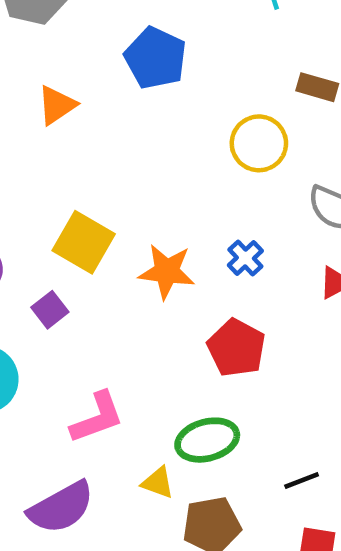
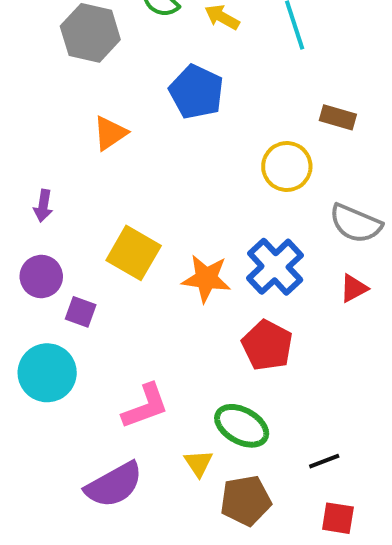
blue cross: (245, 258) -> (275, 267), size x1.8
purple square: (50, 310) -> (81, 312), moved, turned -32
green ellipse: (207, 440) -> (242, 426), turned 44
yellow triangle: (158, 483) -> (198, 463), turned 36

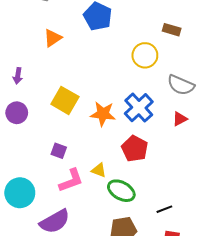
purple square: (81, 312) -> (59, 151), moved
cyan circle: (47, 373) -> (20, 193), moved
yellow triangle: (198, 463) -> (99, 170), moved, turned -35

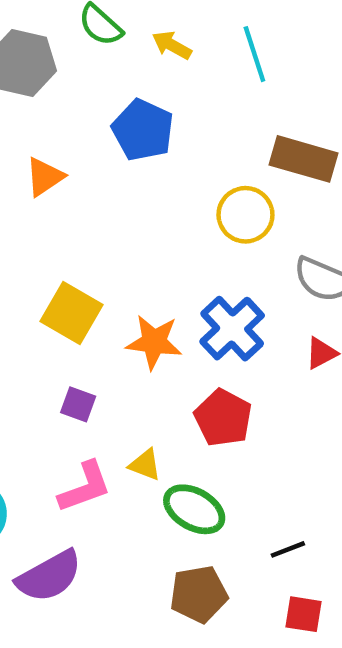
brown rectangle: (172, 30) -> (304, 159), size x1.6
purple square: (59, 151) -> (78, 404), moved

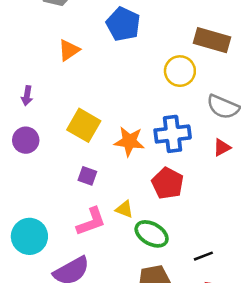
blue cross: (232, 329) -> (173, 134), turned 36

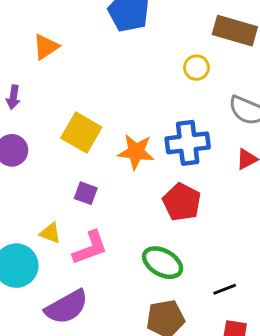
orange triangle: (69, 50) -> (46, 47), moved
yellow circle: (180, 71) -> (197, 68), size x0.7
yellow triangle: (124, 209) -> (50, 233), moved

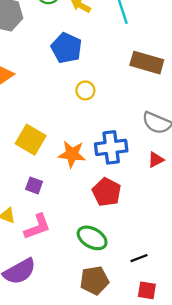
yellow circle: (197, 68) -> (85, 90), moved

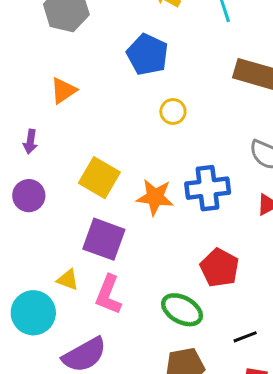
purple square: (34, 185) -> (104, 239), size x1.8
red pentagon: (107, 192) -> (220, 268), moved
pink L-shape: (37, 227) -> (108, 295), turned 132

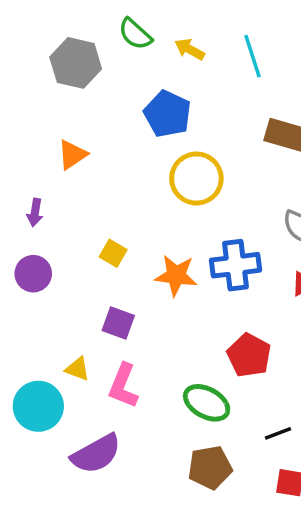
yellow circle: (173, 112) -> (196, 178), size x1.8
yellow square: (99, 178) -> (113, 253), size x0.6
purple square: (104, 239) -> (118, 323), size x0.7

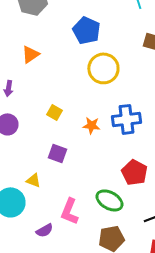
orange star: (176, 275) -> (91, 125), size x0.7
pink L-shape: (123, 386) -> (69, 211), moved
purple semicircle: (96, 454) -> (44, 230), size x0.6

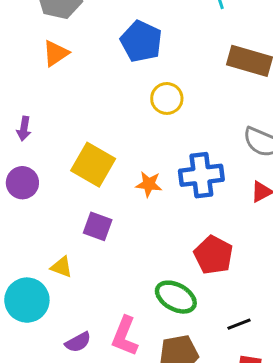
orange triangle: (30, 54) -> (56, 53), moved
yellow circle: (103, 68) -> (167, 98), size x0.7
yellow square: (54, 112) -> (93, 165), size x1.8
pink L-shape: (69, 211) -> (125, 336), moved

